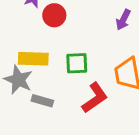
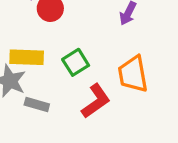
green square: (77, 63) -> (76, 62), turned -30

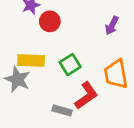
gray rectangle: (37, 105) -> (62, 110), moved

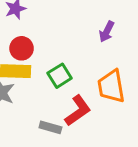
red circle: (50, 21) -> (22, 48), moved

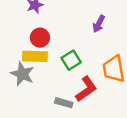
purple arrow: (107, 32) -> (99, 24), moved

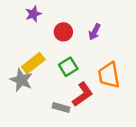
red circle: (40, 38) -> (63, 32), moved
yellow rectangle: (35, 56) -> (33, 63), turned -40

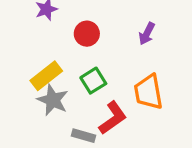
purple arrow: (95, 32) -> (147, 34), moved
gray star: (21, 80) -> (53, 100), moved

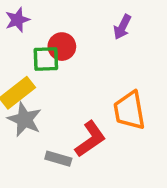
purple arrow: (147, 34) -> (122, 27), moved
green square: (93, 81) -> (46, 59), moved, turned 30

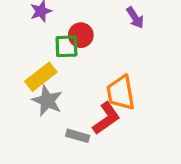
purple arrow: (122, 27) -> (135, 18), turned -60
orange trapezoid: (129, 111) -> (121, 93), moved

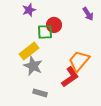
orange trapezoid: (121, 93) -> (79, 61), turned 50
gray rectangle: (78, 136) -> (40, 93), moved

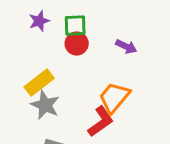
purple arrow: (88, 14) -> (126, 47), moved, turned -32
green square: (45, 32) -> (75, 26), moved

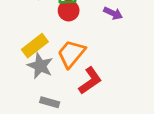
orange trapezoid: (114, 98) -> (71, 54), moved

